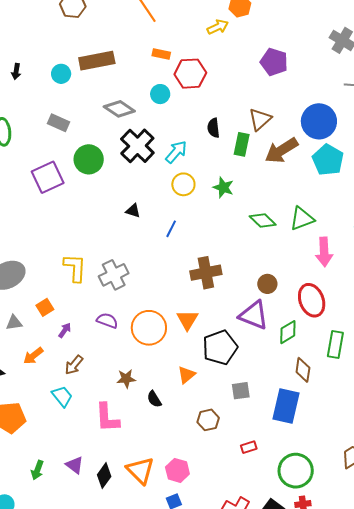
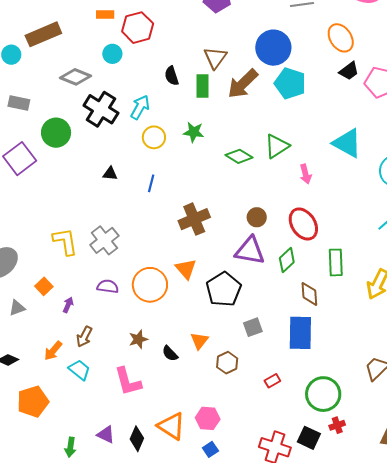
pink arrow: (324, 252) -> (306, 174), size x0.7
orange arrow: (33, 356) -> (53, 351), moved
orange triangle: (187, 375) -> (199, 341), moved

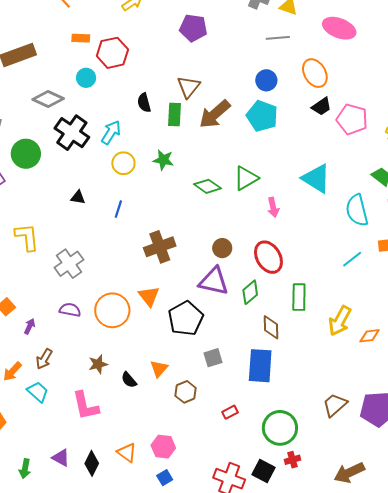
blue circle: (273, 48) -> (266, 80), moved, size x0.6
yellow L-shape: (65, 242) -> (27, 237), moved
orange triangle: (171, 426) -> (127, 453), size x0.7

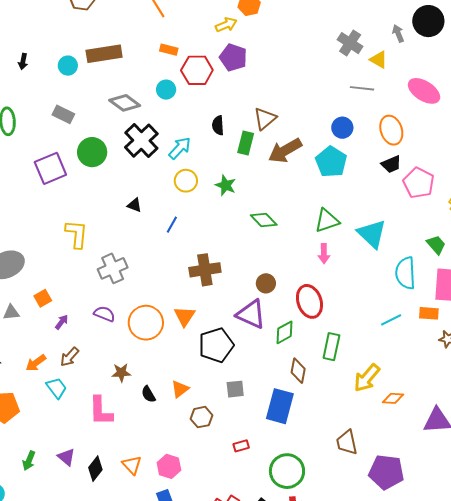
purple pentagon: (193, 28) -> (233, 57), moved
green triangle: (246, 178) -> (327, 221), moved
brown trapezoid: (335, 405) -> (347, 442), moved, turned -72

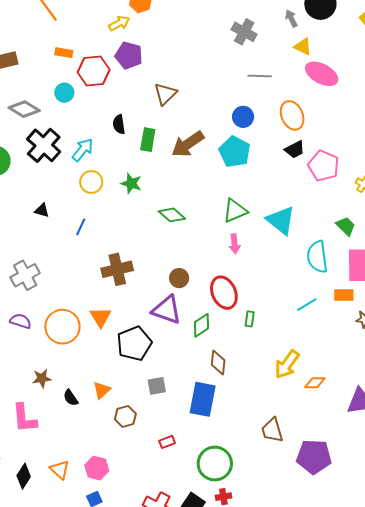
yellow triangle: (379, 60) -> (303, 47), moved
brown triangle: (265, 119) -> (165, 94), moved
green rectangle: (331, 347) -> (250, 319), moved, size x0.6

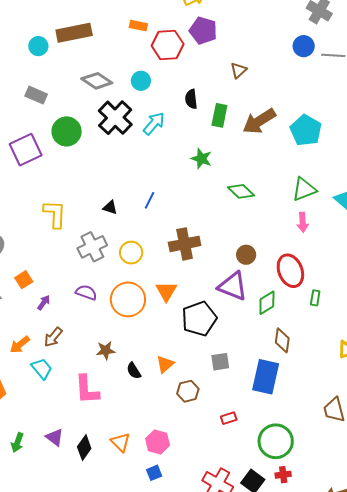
cyan circle: (64, 93) -> (141, 81), moved
brown triangle: (165, 94) -> (238, 70), size x0.7
blue circle: (243, 117) -> (304, 46), moved
yellow circle: (91, 182) -> (131, 253), moved
black triangle: (42, 210) -> (110, 208), moved

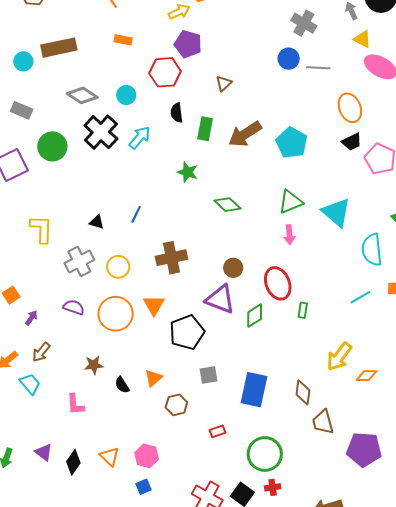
red hexagon: (168, 45) -> (165, 72), moved
brown diamond: (282, 340) -> (303, 392), moved
pink L-shape: (87, 390) -> (75, 404), size x0.7

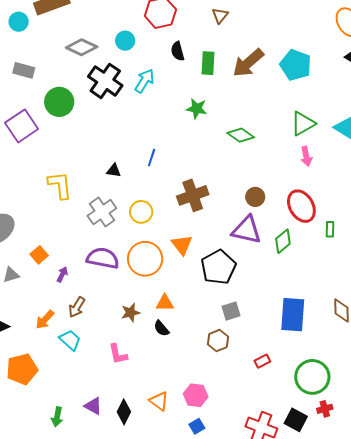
purple semicircle: (74, 307) -> (103, 258), size x1.5
gray square: (208, 375) -> (231, 311), moved
orange triangle: (153, 378) -> (165, 303), moved, turned 48

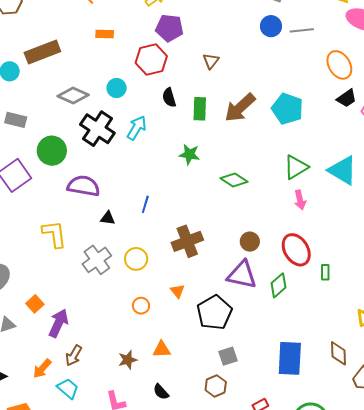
orange triangle: (182, 245) -> (177, 291), size x0.7
purple semicircle: (103, 258) -> (84, 186), moved
orange circle: (145, 259) -> (141, 306), size x0.5
purple arrow: (62, 274) -> (59, 323), size x1.8
black semicircle: (161, 328) -> (161, 392), moved

